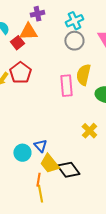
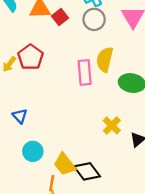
red square: (17, 43) -> (60, 17), moved
blue triangle: (40, 146) -> (20, 116), moved

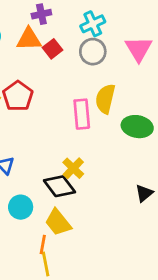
yellow cross: (112, 125) -> (73, 168), moved
black diamond: (87, 171) -> (59, 186), moved

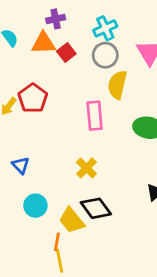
yellow semicircle: (105, 99) -> (117, 85), moved
black diamond: (59, 186) -> (96, 208), moved

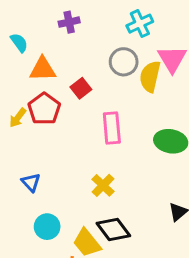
cyan cross: (105, 28) -> (140, 24), moved
orange triangle: (44, 43) -> (43, 69), moved
red square: (66, 53) -> (81, 88), moved
yellow semicircle: (117, 85) -> (150, 77), moved

